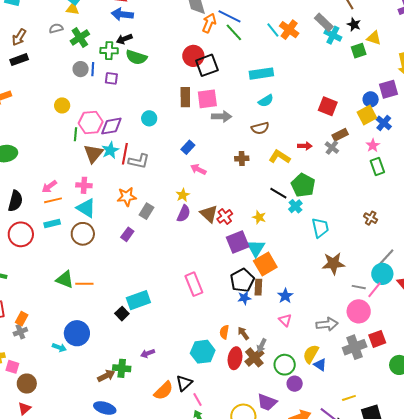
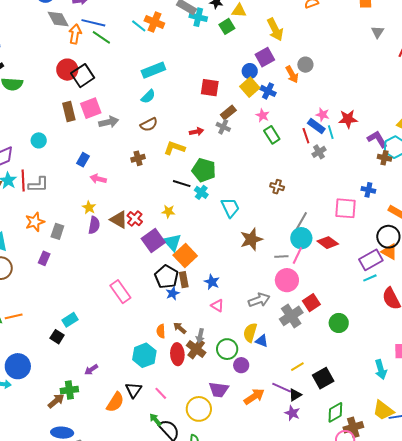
cyan rectangle: (261, 74) -> (153, 70), moved
cyan rectangle: (138, 300) -> (70, 320), size x0.7
pink line: (198, 400) -> (161, 393), moved

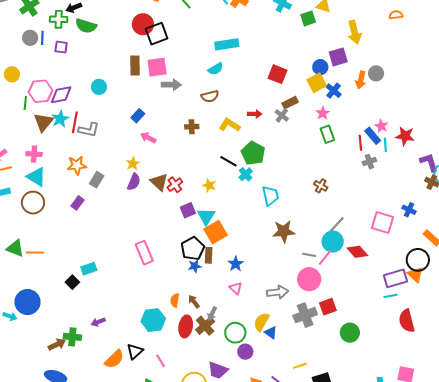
orange arrow: (292, 74) -> (361, 80), turned 30
purple square: (153, 240) -> (188, 210), size x0.7

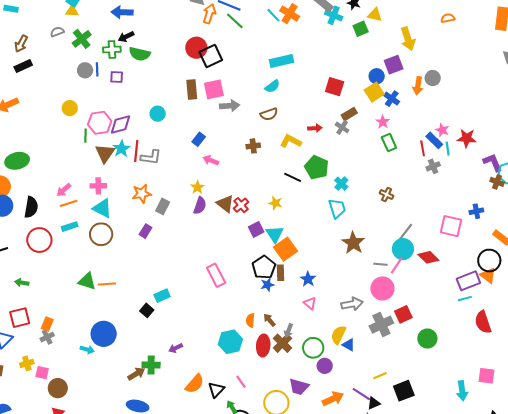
cyan cross: (246, 174) -> (341, 184), moved
blue cross: (409, 210) -> (476, 211), turned -32
brown star: (284, 231) -> (353, 243), turned -30
black triangle: (135, 351) -> (216, 390), moved

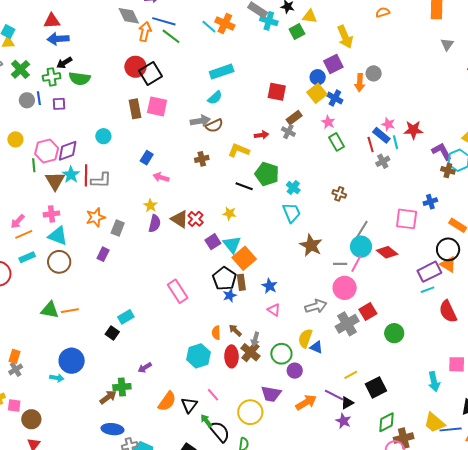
pink square: (214, 89) -> (157, 106), turned 30
gray arrow: (230, 106) -> (200, 121), moved

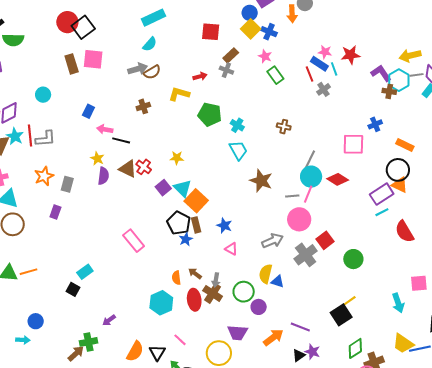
black line: (244, 186) -> (121, 140), moved
blue circle: (72, 361) -> (36, 321), size x0.6
yellow line: (351, 375) -> (349, 301), moved
black triangle: (347, 403) -> (299, 355), moved

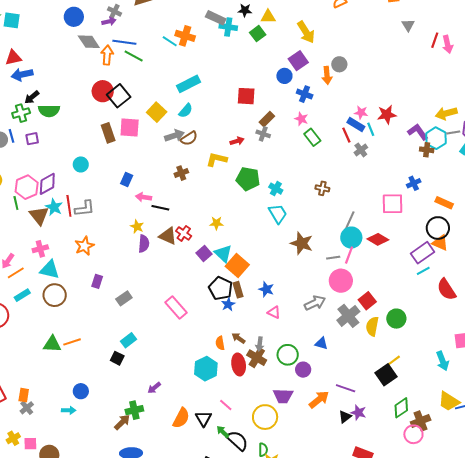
yellow square: (251, 29) -> (157, 112), moved
gray rectangle: (67, 184) -> (124, 298), moved, turned 42
yellow semicircle: (266, 274) -> (372, 326), moved

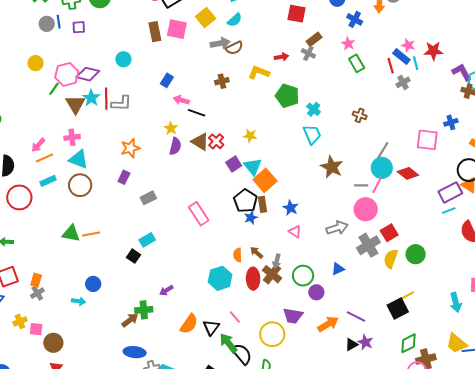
purple diamond: (47, 184) -> (88, 74), turned 35
green line: (16, 203) -> (54, 89), turned 40
orange star: (84, 246) -> (130, 148), moved
blue triangle: (321, 343) -> (338, 269), turned -48
green arrow: (223, 432) -> (228, 343), size x1.5

